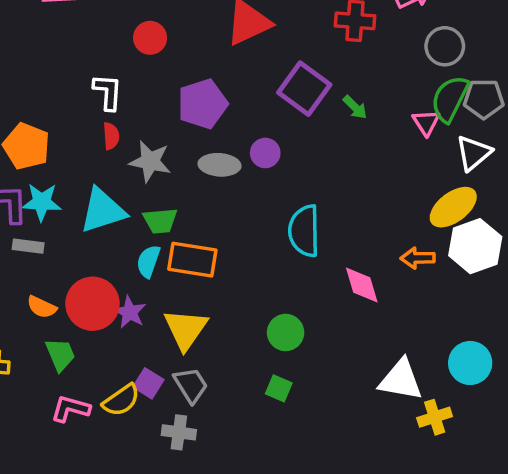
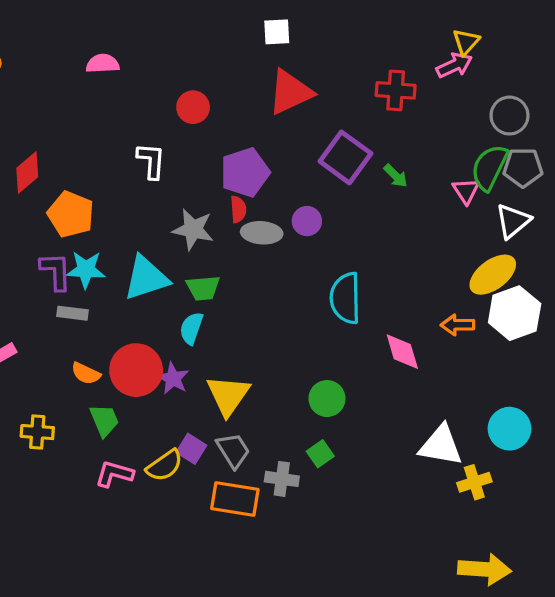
gray circle: (445, 46) -> (510, 116), moved
red semicircle: (111, 136) -> (238, 209), moved
orange rectangle: (192, 260) -> (235, 499), moved
green square: (279, 388) -> (320, 454), turned 32
gray cross: (179, 432) -> (282, 479), moved

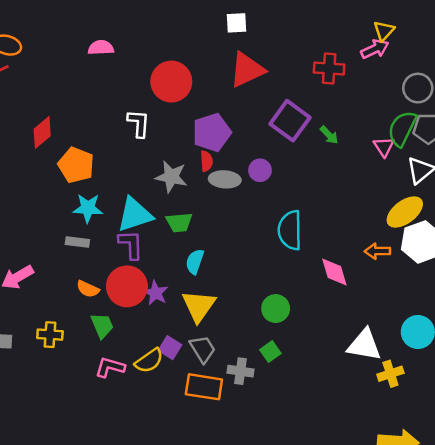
red circle: (193, 107) -> (171, 82), size x1.6
purple L-shape: (56, 271) -> (131, 245), moved
cyan semicircle: (191, 328) -> (195, 262), moved

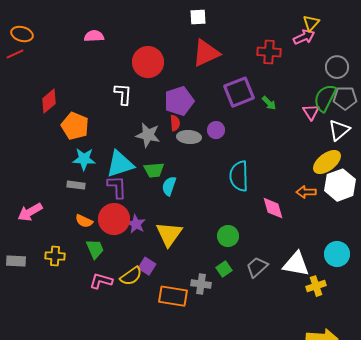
purple square: (290, 121) -> (239, 92), turned 32
cyan semicircle: (195, 262) -> (169, 186), moved
gray trapezoid: (203, 349) -> (257, 267), moved, turned -100

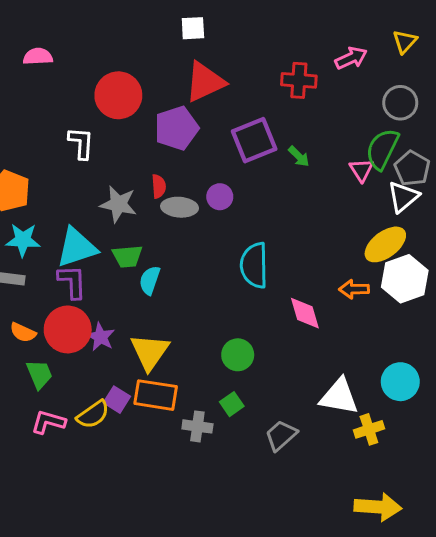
yellow triangle: (311, 23) -> (405, 42), moved
gray pentagon: (345, 98) -> (412, 168), moved, turned 30
purple pentagon: (179, 101) -> (177, 128), moved
gray trapezoid: (257, 267) -> (281, 435), moved
orange rectangle: (173, 296) -> (156, 395), moved

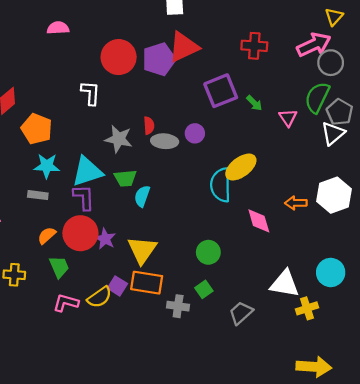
pink arrow: (351, 58) -> (314, 45), moved, size x1.4
purple pentagon: (177, 128) -> (159, 59), moved
pink triangle: (361, 170) -> (288, 118), moved
yellow ellipse: (385, 244) -> (241, 167), moved
orange semicircle: (23, 332) -> (47, 235), turned 114

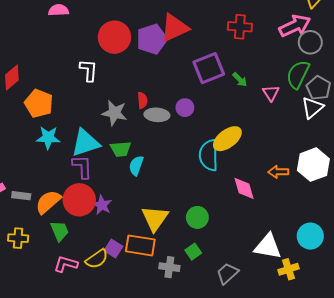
gray rectangle: (38, 195) -> (21, 196), moved
orange semicircle: (47, 235) -> (48, 202), size x1.5
yellow triangle: (142, 250) -> (155, 218), moved

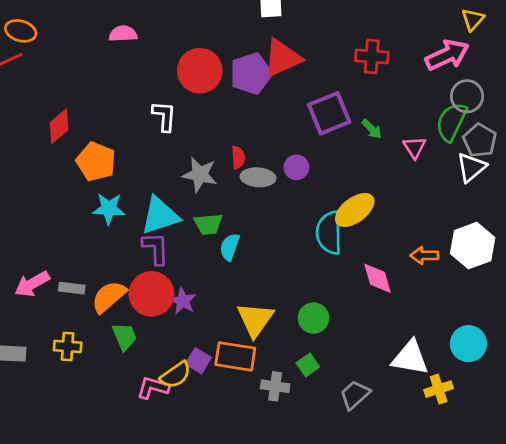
gray circle: (310, 42) -> (467, 96), moved
pink L-shape: (66, 264) -> (153, 388), moved

